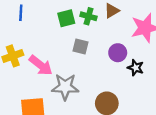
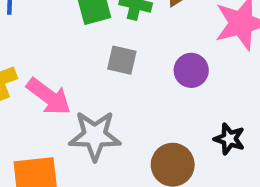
black star: (136, 68) -> (229, 139), moved

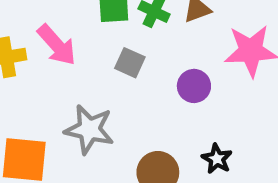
pink arrow: (49, 97) -> (57, 45), moved

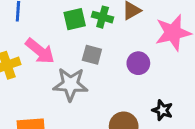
gray star: (89, 129) -> (70, 84), moved

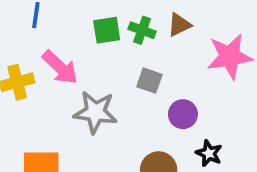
gray square: (92, 55) -> (149, 81), moved
purple circle: (138, 63) -> (183, 114), moved

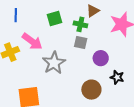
green cross: (142, 30) -> (80, 24), moved
gray star: (95, 112) -> (54, 63), turned -30

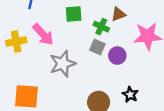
purple circle: (101, 58) -> (117, 56), moved

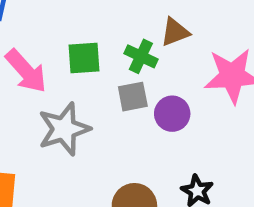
green square: (74, 14) -> (84, 58), moved
gray square: (97, 47) -> (133, 97), turned -35

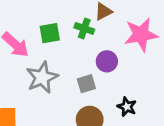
gray square: (133, 97) -> (86, 84), moved

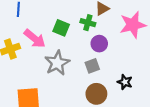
green square: (50, 33) -> (61, 28), turned 35
purple circle: (107, 61) -> (99, 44), moved

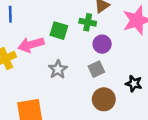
pink arrow: (35, 39) -> (31, 45), turned 130
gray star: (57, 63) -> (58, 69), size x0.7

